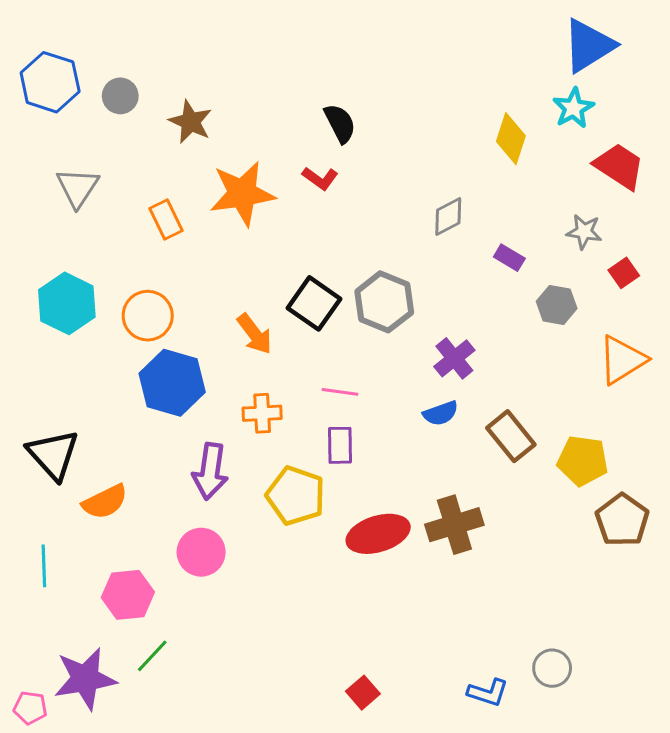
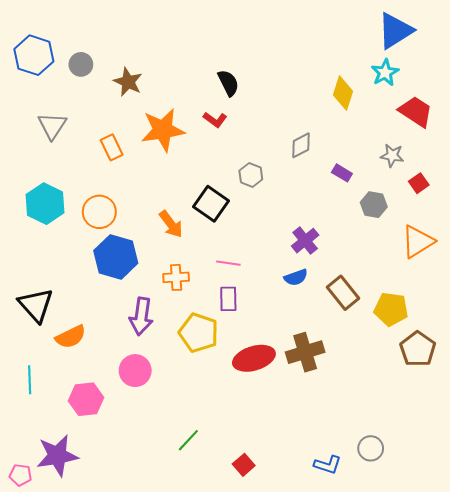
gray hexagon: (384, 302) -> (251, 175), moved, size x0.6
green line: (152, 656) -> (188, 440), moved

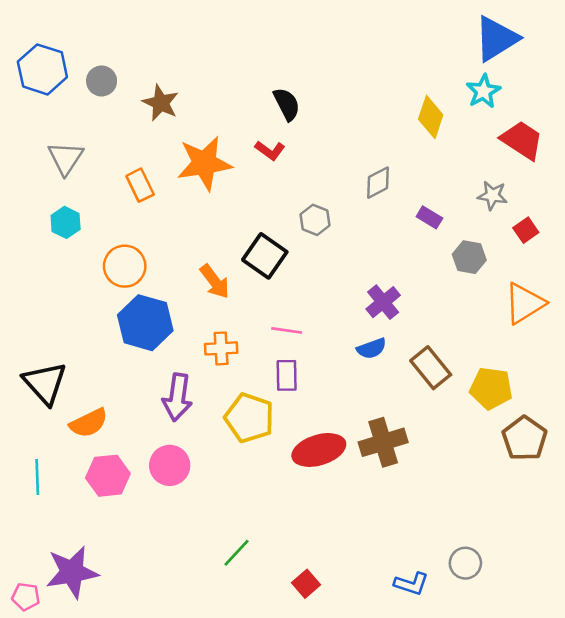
cyan hexagon: (45, 204) -> (66, 222), moved, size x0.6
pink hexagon: (86, 399) -> (108, 476), moved

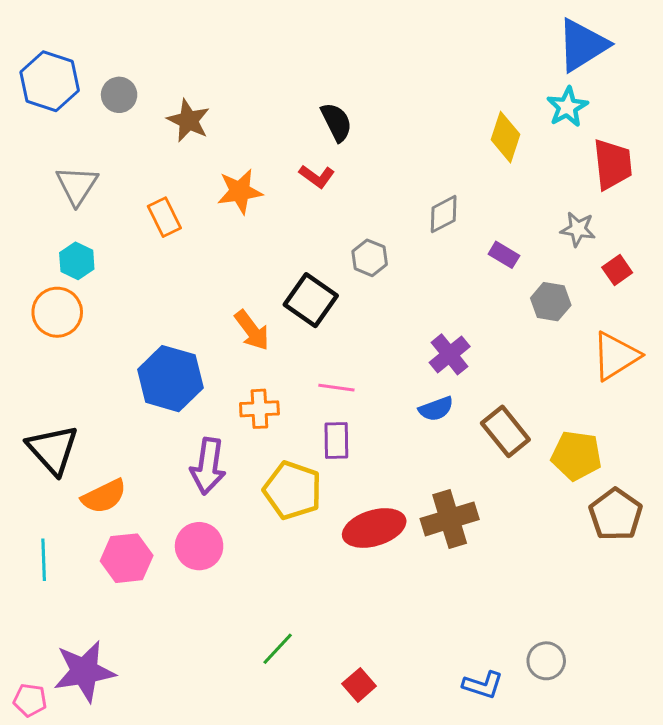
red trapezoid: (522, 140) -> (613, 164), turned 51
orange star: (204, 163) -> (240, 191), size x0.7
orange circle: (125, 266) -> (57, 312), moved

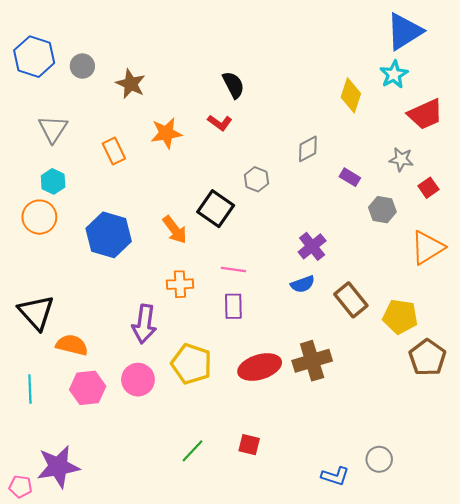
red trapezoid: (613, 164) -> (425, 114), turned 72
blue hexagon: (170, 379) -> (109, 235), moved
yellow pentagon: (293, 490) -> (191, 364), moved
orange semicircle: (104, 496) -> (72, 345), turned -140
red square: (359, 685) -> (249, 445), moved, turned -35

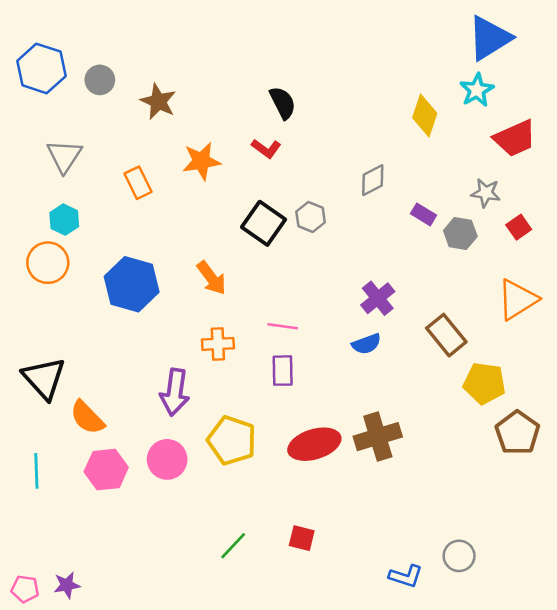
black square: (216, 209) -> (264, 223), moved
gray hexagon: (382, 210) -> (460, 233), moved
brown rectangle: (351, 300) -> (446, 335), moved
orange semicircle: (72, 345) -> (87, 418), turned -148
purple star: (58, 467) -> (67, 585), moved, size x0.5

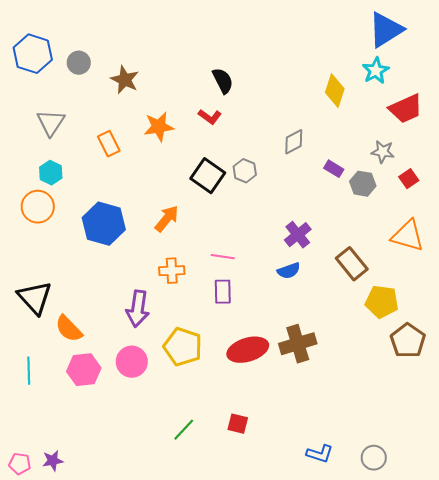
orange arrow: (212, 278) -> (167, 219), turned -104
orange triangle: (517, 299) -> (408, 236), turned 48
gray circle: (459, 556) -> (374, 458), moved

